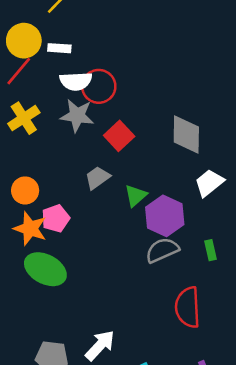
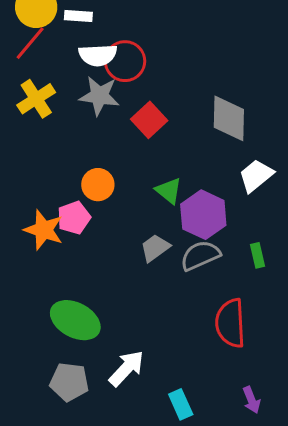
gray trapezoid: (97, 178) -> (155, 248), moved
orange circle: (25, 190) -> (98, 185), moved
green triangle: (136, 196) -> (169, 191), turned -40
green ellipse: (45, 269) -> (75, 320), moved

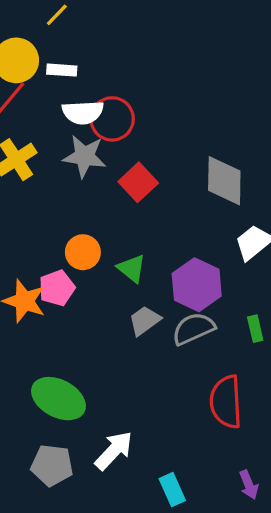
green triangle: (169, 191) -> (132, 268), moved

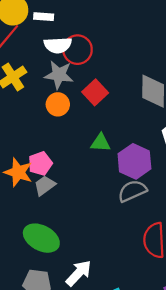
orange circle: (83, 252) -> (58, 104), moved
green triangle: (132, 268) -> (101, 143), moved, turned -35
gray trapezoid: (145, 321) -> (45, 185), moved

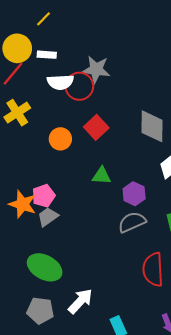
gray star: (59, 75) -> (96, 69), moved
purple hexagon: (134, 161) -> (134, 194), size x0.7

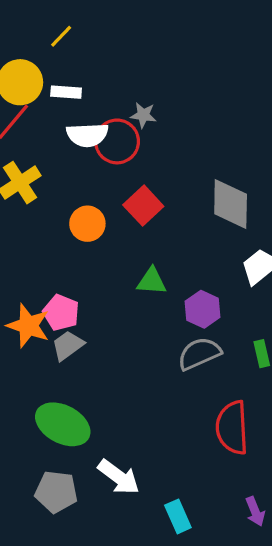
gray star: (96, 69) -> (143, 115), size x0.6
pink pentagon: (44, 196) -> (61, 312), turned -30
white arrow: (80, 301) -> (119, 477), turned 84

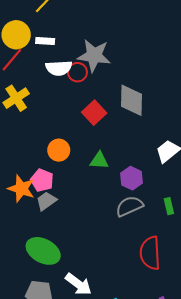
gray star: (143, 115) -> (94, 56), size x2.0
red circle: (117, 141) -> (77, 72), size x0.7
gray diamond: (231, 204) -> (131, 100), moved
orange circle: (87, 224) -> (59, 150), moved

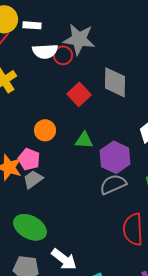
purple hexagon: (131, 178) -> (115, 157), size x1.4

